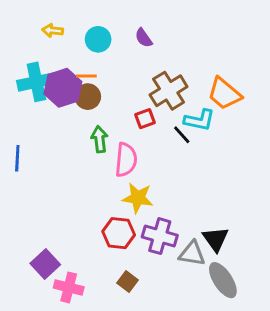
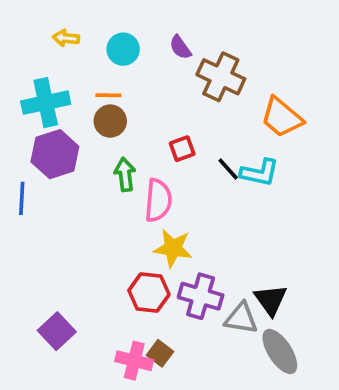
purple hexagon: (63, 88) -> (55, 154), moved
brown cross: (169, 91) -> (221, 77), moved, turned -33
cyan L-shape: (199, 120) -> (260, 173), moved
pink cross: (69, 287) -> (134, 361), moved

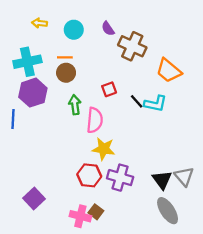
gray triangle: (241, 318) -> (184, 176), moved, turned 40

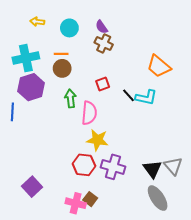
brown cross: (132, 46) -> (104, 43), moved, size x0.7

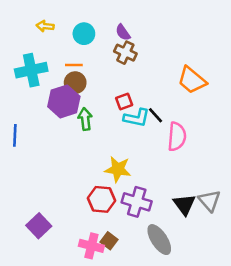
purple hexagon: (31, 87) -> (64, 101), moved
cyan L-shape: (146, 97) -> (137, 118), moved
pink semicircle: (89, 113) -> (177, 137), moved
gray ellipse: (158, 198) -> (159, 240), moved

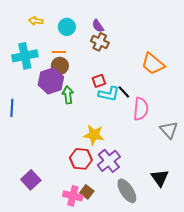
gray triangle: (209, 201) -> (169, 130), moved
purple cross: (137, 202) -> (109, 161), turned 35
black triangle: (184, 204) -> (160, 178), moved

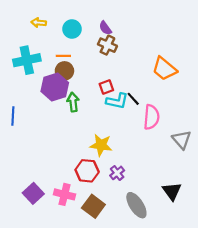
purple cross: (109, 161) -> (117, 173), size x0.6
brown square: (87, 192) -> (93, 206), size x1.5
pink cross: (73, 196) -> (64, 194), moved

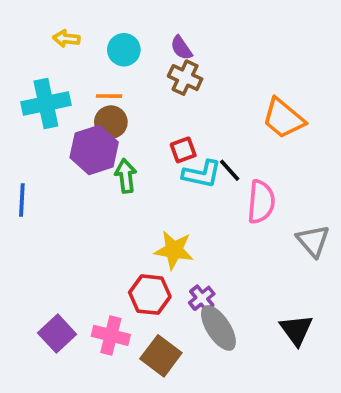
gray ellipse: (136, 205) -> (218, 328), moved

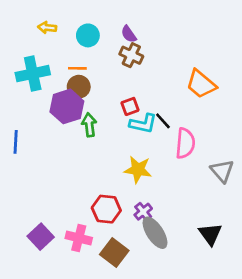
yellow star: (174, 250) -> (138, 170), moved

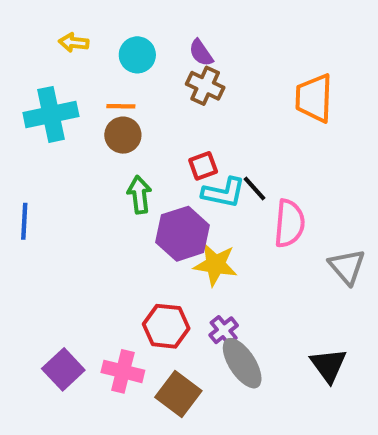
orange trapezoid: (201, 84) -> (314, 98), moved, turned 52
purple hexagon: (67, 106) -> (183, 234), moved

